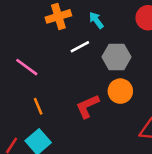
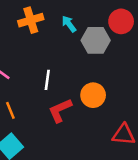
white line: (80, 47) -> (47, 80), moved, turned -54
gray hexagon: (117, 57) -> (96, 40), moved

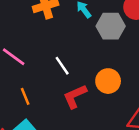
white line: (47, 80) -> (62, 66), turned -42

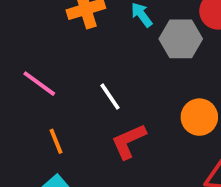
orange circle: (108, 81) -> (199, 117), moved

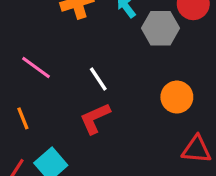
orange line: (56, 141) -> (23, 118), moved
red L-shape: (129, 141) -> (95, 118), moved

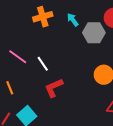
white line: (98, 79) -> (43, 64), moved

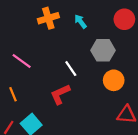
gray hexagon: (94, 33) -> (103, 50), moved
white line: (43, 64) -> (71, 69), moved

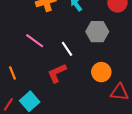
pink line: (22, 61) -> (35, 41), moved
orange circle: (114, 80) -> (101, 72), moved

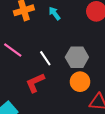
gray hexagon: (97, 32) -> (77, 57), moved

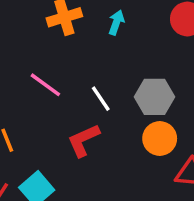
cyan arrow: (55, 13) -> (116, 22), turned 56

